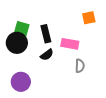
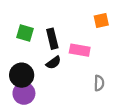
black circle: (17, 43) -> (22, 75), moved
gray semicircle: (80, 66) -> (99, 83), moved

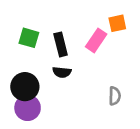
pink rectangle: (80, 50) -> (96, 40), moved, turned -66
black semicircle: (53, 63) -> (62, 72), turned 42

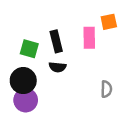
green square: (29, 38) -> (29, 49), moved
pink rectangle: (96, 40) -> (89, 38), turned -35

